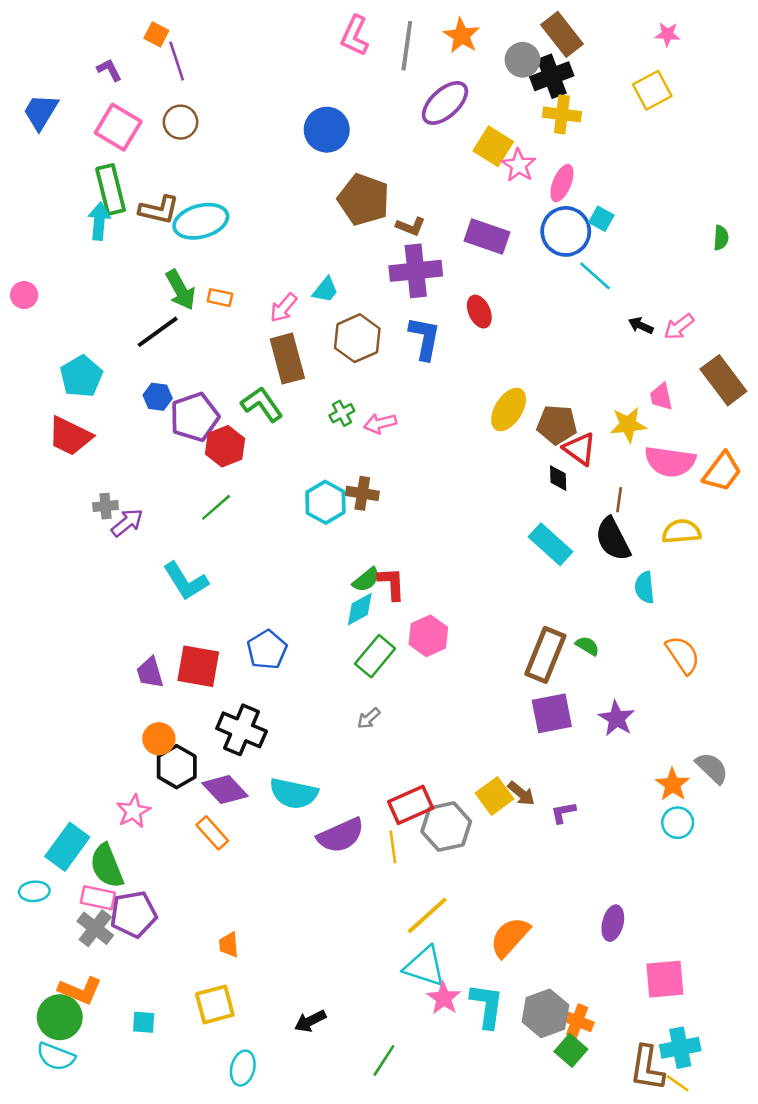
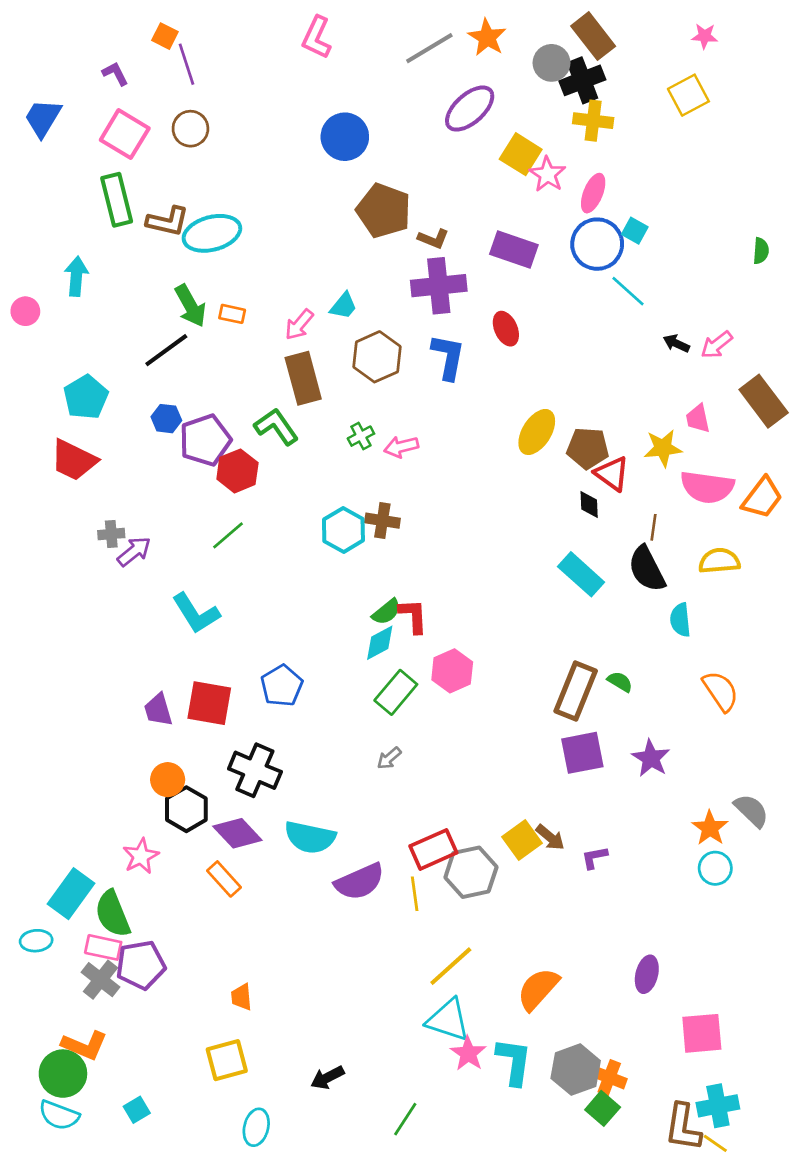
pink L-shape: (355, 36) -> (317, 37), moved
gray line: (407, 46) -> (429, 48), turned 51
cyan arrow: (99, 221) -> (76, 276), moved
cyan square: (144, 1022) -> (137, 1110), moved, turned -35

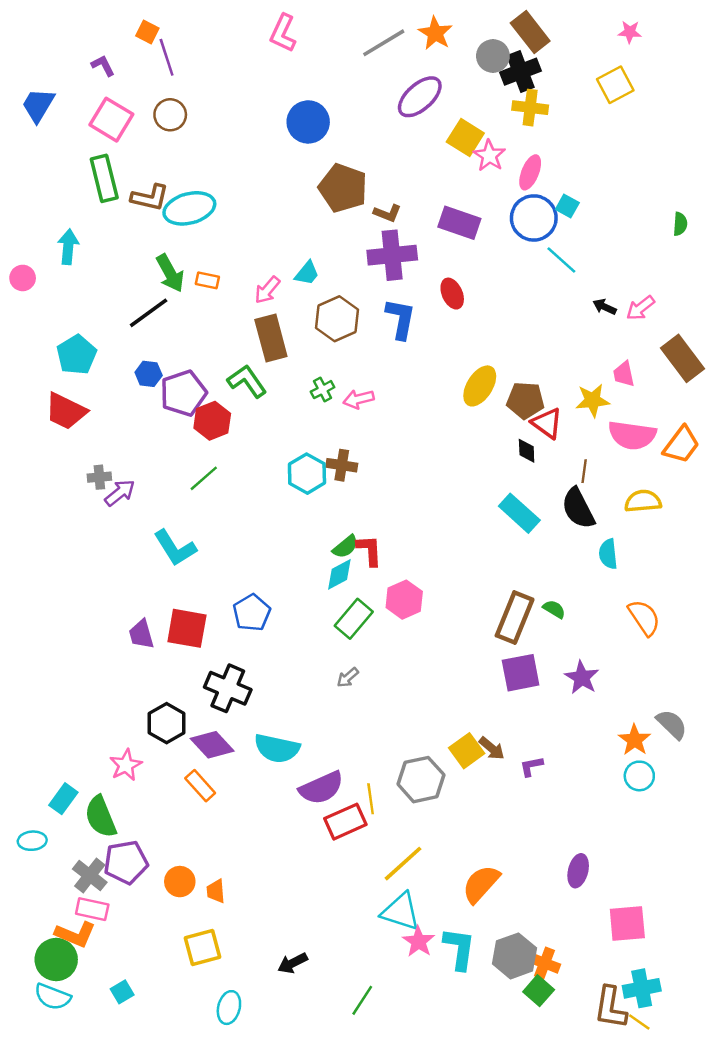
orange circle: (168, 780) -> (180, 882), moved
red rectangle: (433, 849) -> (345, 822), moved
cyan rectangle: (71, 894) -> (63, 799), size x0.7
pink rectangle: (103, 947) -> (92, 909), moved

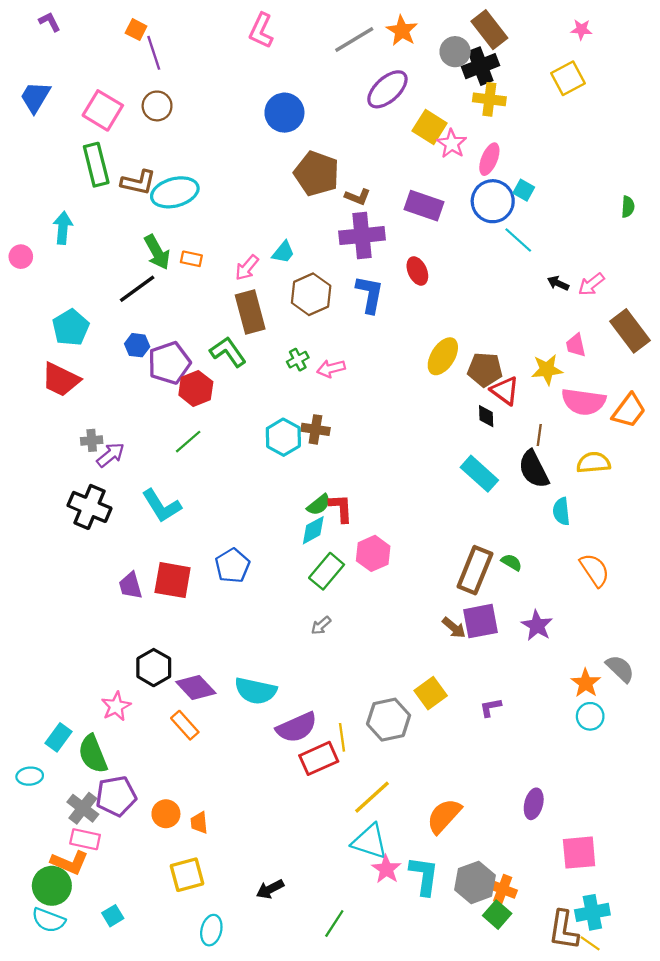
purple L-shape: (103, 66) -> (50, 22), moved
black cross: (228, 688) -> (89, 507), moved
brown arrow: (492, 748) -> (454, 628), moved

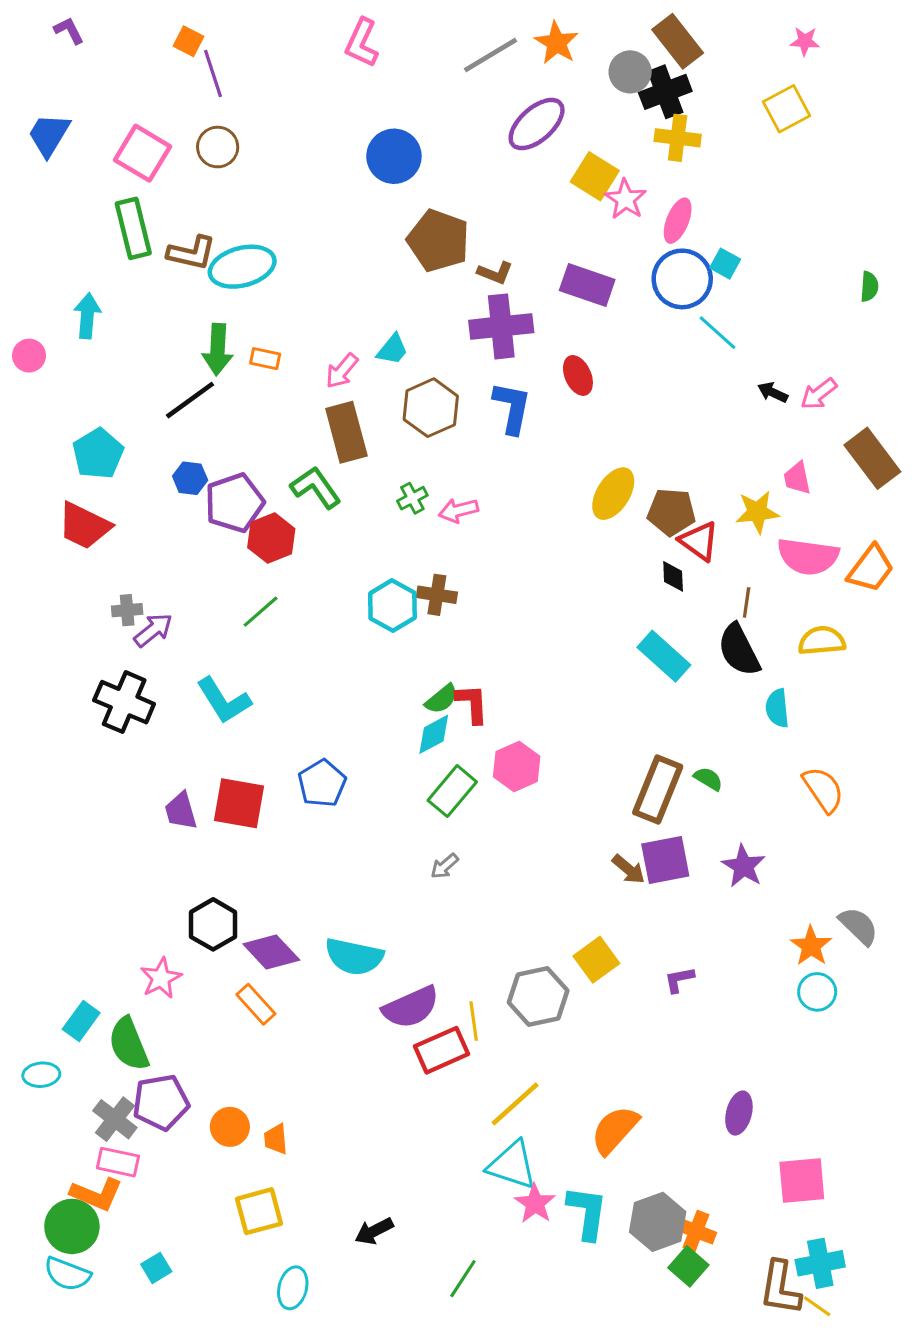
green arrow: (157, 252) -> (218, 349), turned 32

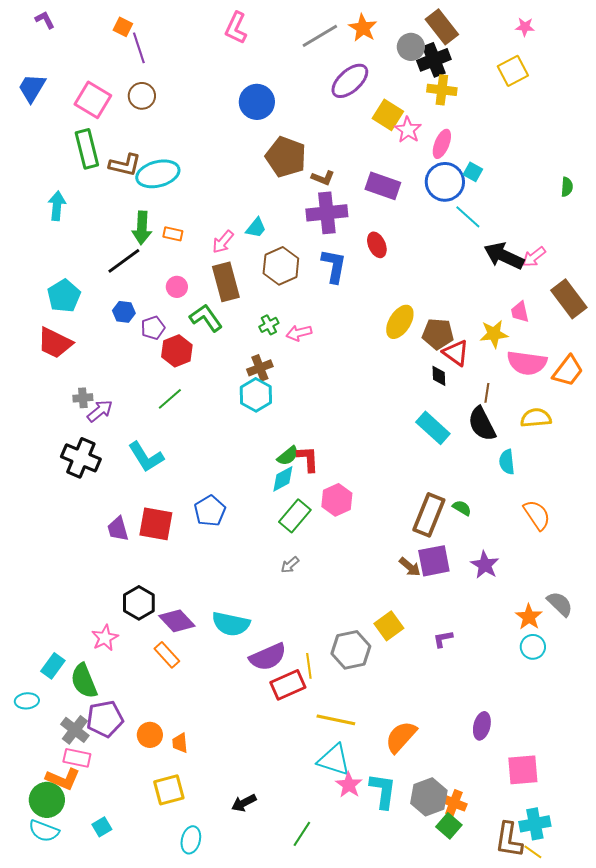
pink circle: (29, 356) -> (177, 287), moved
black arrow: (773, 392) -> (504, 256), size x2.0
purple pentagon: (234, 503) -> (153, 328), size x0.6
brown cross: (437, 595) -> (260, 368), moved, turned -30
yellow line: (515, 1104) -> (336, 720), turned 54

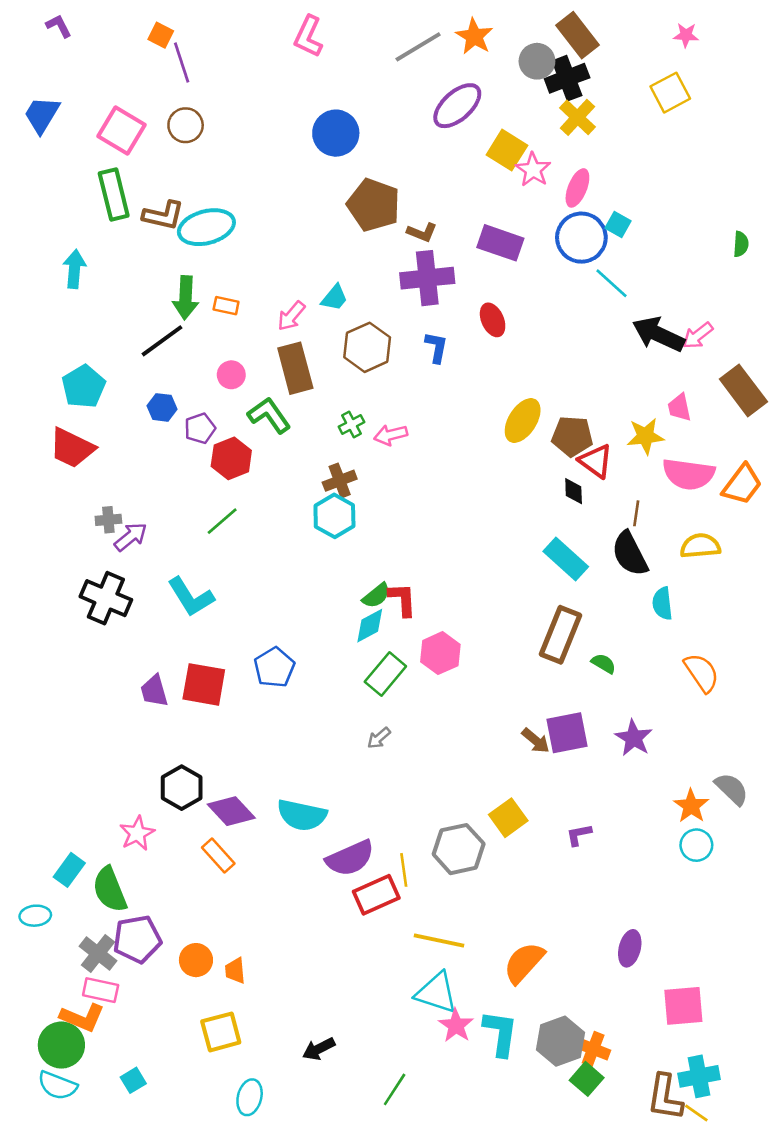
yellow cross: (442, 90) -> (577, 117), turned 36
blue L-shape: (334, 266) -> (436, 347), size x0.7
brown rectangle: (429, 515) -> (560, 635), moved

